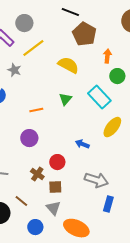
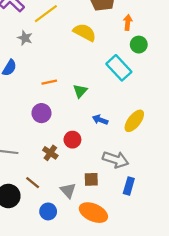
green triangle: (65, 99) -> (80, 91), moved
yellow ellipse: (112, 127) -> (134, 121), moved
brown square: (55, 187) -> (91, 179), moved

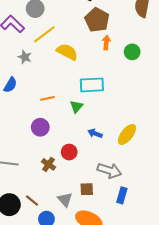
orange arrow: (128, 22) -> (106, 43), moved
yellow semicircle: (85, 32) -> (67, 52), moved
green circle: (139, 45) -> (132, 52), moved
cyan rectangle: (119, 68) -> (92, 85), moved, turned -50
brown line: (33, 183) -> (32, 201), moved

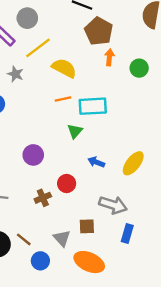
orange line: (47, 98) -> (63, 99), moved
brown cross: (49, 164) -> (43, 198), turned 32

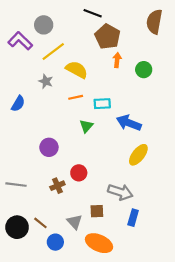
gray star: (15, 74) -> (46, 81), moved
cyan rectangle: (93, 106) -> (102, 104), size x0.7
blue arrow: (96, 162) -> (129, 123), moved, size x1.6

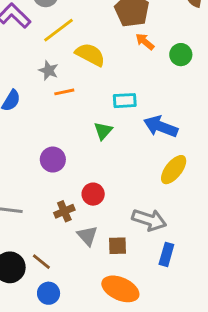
orange arrow: (117, 60) -> (145, 42), turned -56
orange line: (76, 97) -> (64, 92), moved
gray triangle: (75, 222) -> (87, 236), moved
blue circle: (55, 242) -> (49, 293), moved

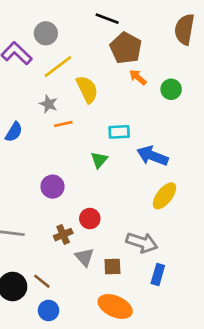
yellow semicircle: (90, 55) -> (87, 89), turned 36

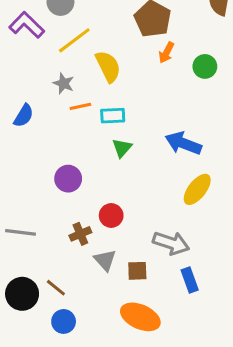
orange arrow: (138, 77) -> (166, 53), turned -102
cyan rectangle: (119, 132) -> (113, 116), moved
blue rectangle: (158, 274) -> (190, 280), turned -36

